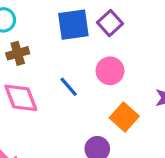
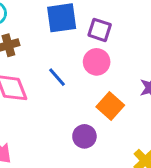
purple square: (110, 23) -> (100, 30), moved, turned -30

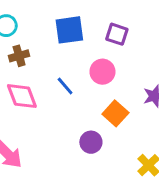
purple square: (100, 30) -> (117, 34), moved

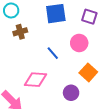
pink diamond: (22, 96) -> (36, 80), moved, turned -65

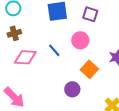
brown cross: (20, 32) -> (14, 33), moved
pink diamond: (36, 80) -> (25, 57), moved

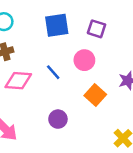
purple circle: (72, 89) -> (58, 119), moved

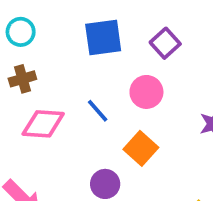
purple square: (96, 29) -> (165, 43), turned 30
orange square: (95, 95) -> (141, 148), moved

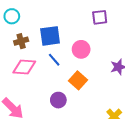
blue square: (103, 37) -> (50, 36), moved
purple square: (165, 43) -> (100, 17), moved, turned 35
brown cross: (22, 79) -> (21, 41), moved

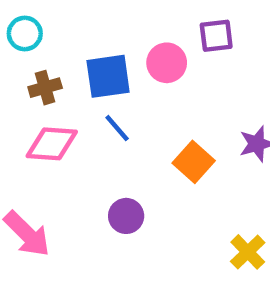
pink circle: (81, 49) -> (167, 63), moved
orange square: (78, 80) -> (194, 162), moved

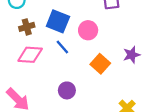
pink circle: (167, 63) -> (88, 30), moved
blue square: (108, 76) -> (58, 21), turned 30

